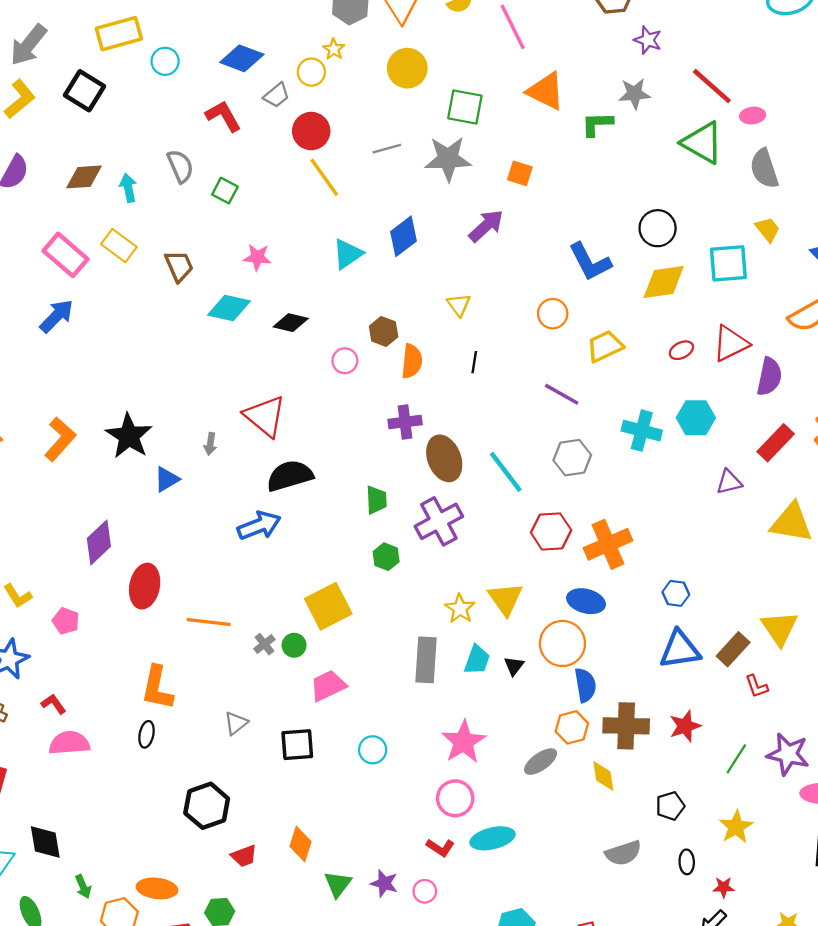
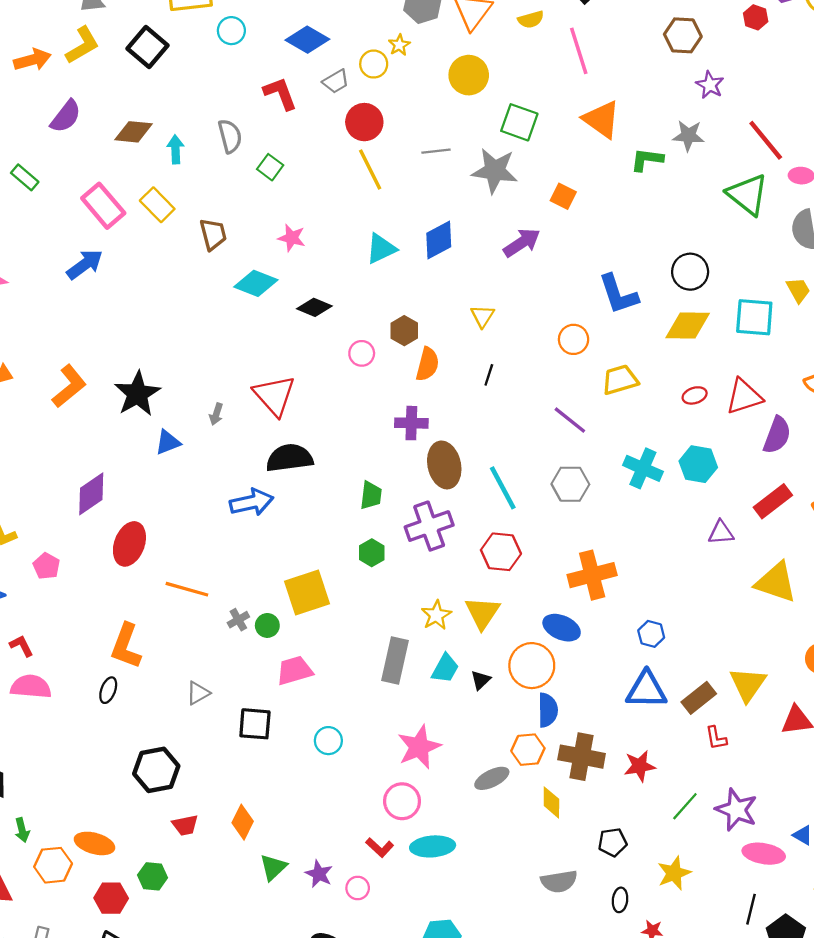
red hexagon: (551, 531) -> (501, 552), moved

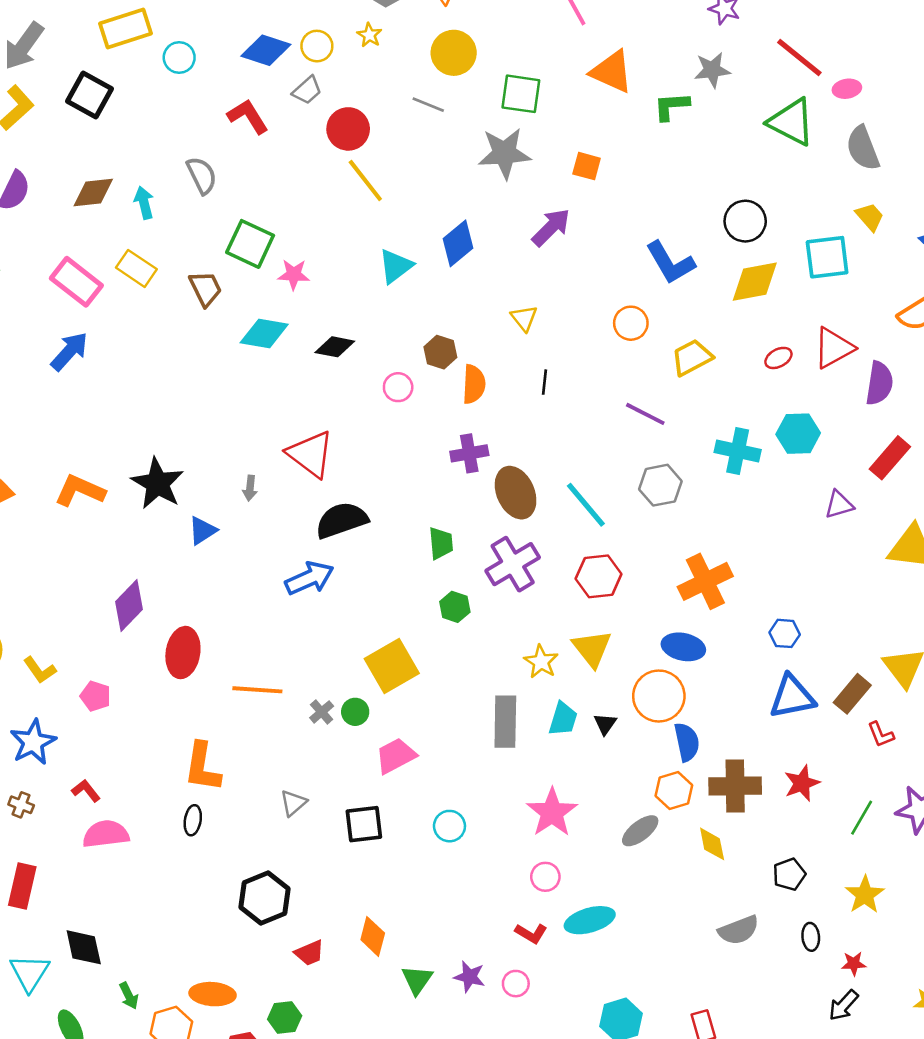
yellow circle: (374, 64) -> (317, 46), moved
gray line: (436, 151) -> (428, 105), moved, turned 40
green square: (270, 167) -> (250, 244), moved, size x1.6
orange L-shape: (69, 386) -> (80, 491), turned -105
pink circle: (402, 801) -> (545, 877), size x0.7

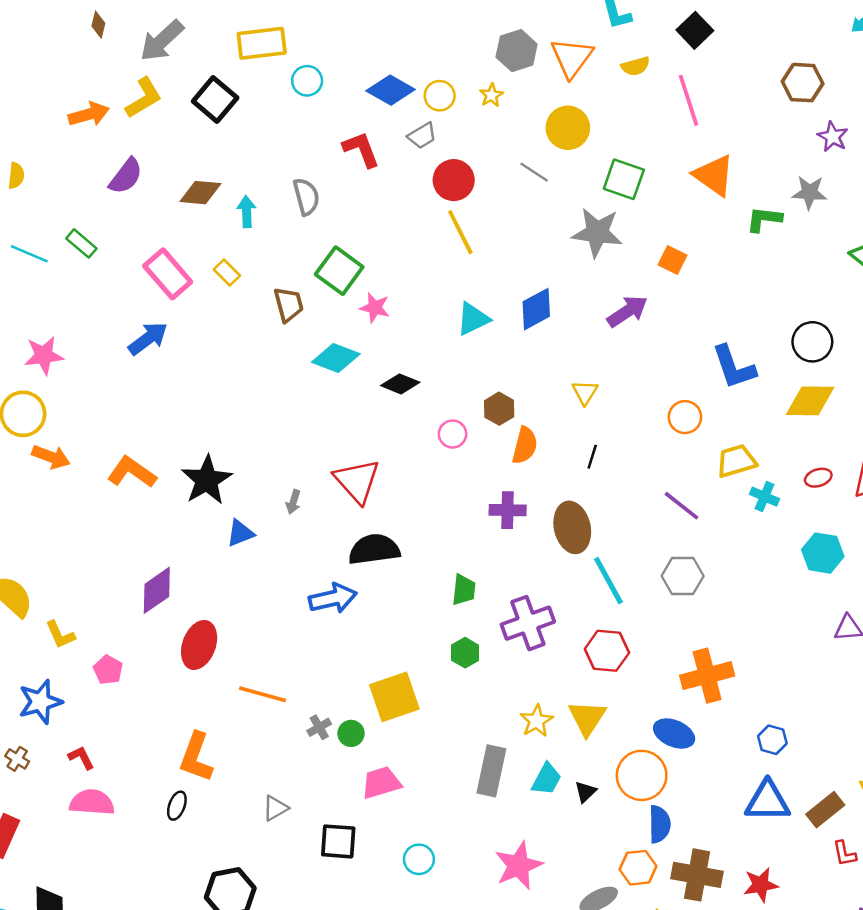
yellow rectangle: (136, 268) -> (227, 272), size x0.7
cyan cross: (738, 451) -> (765, 497), moved, size x0.7
brown ellipse: (516, 493) -> (572, 527), moved

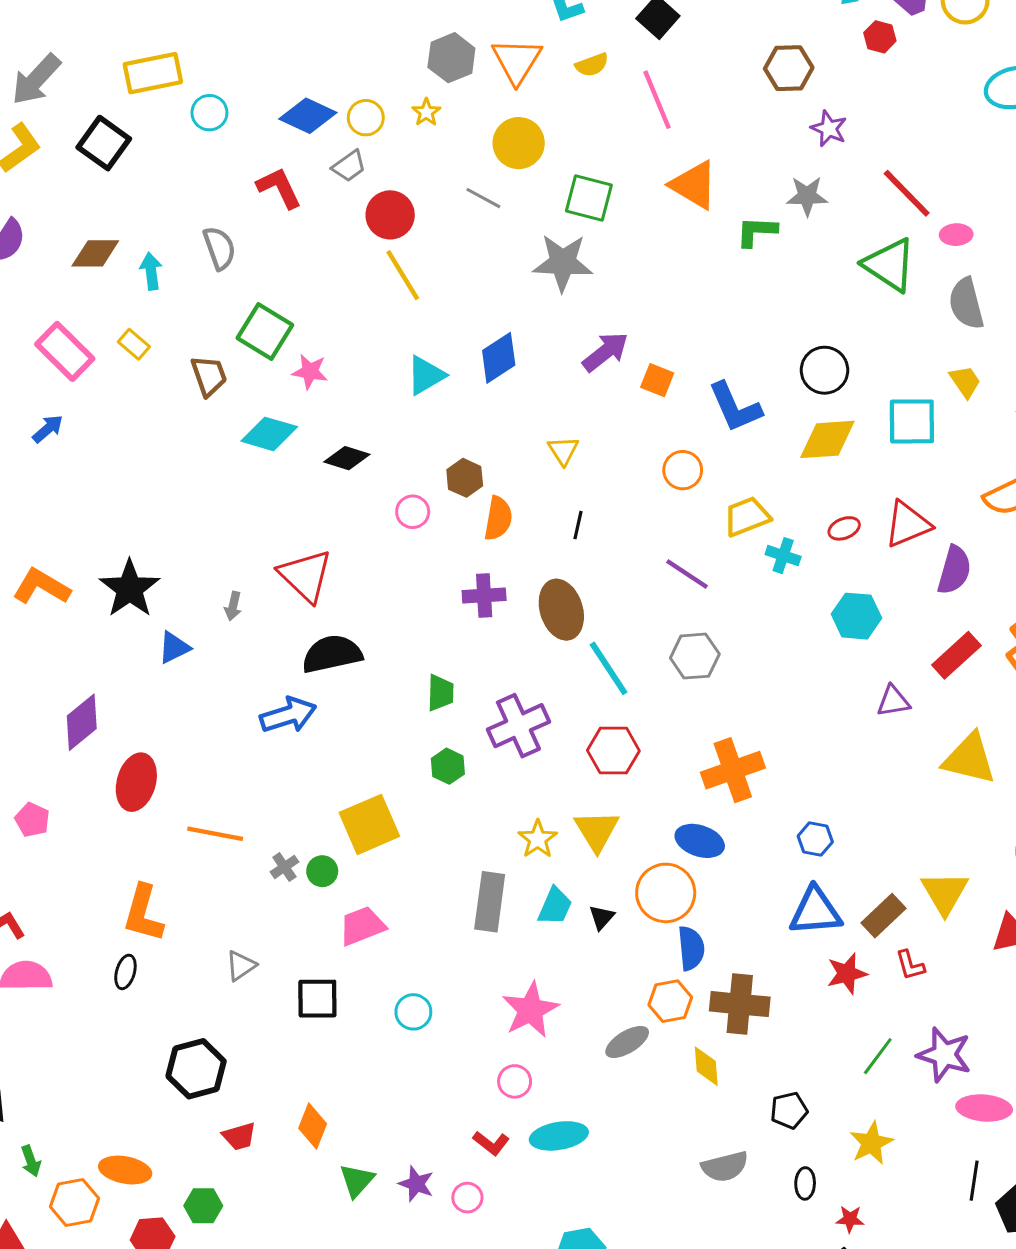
orange square: (673, 260) -> (657, 380), moved
blue arrow: (148, 338) -> (48, 429), size x0.7
red star: (761, 885) -> (847, 974), moved

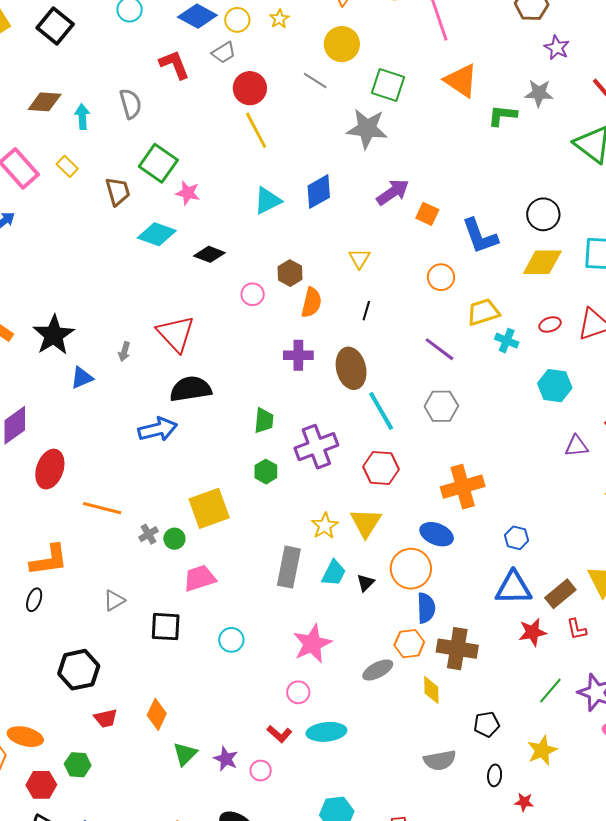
orange L-shape: (143, 913) -> (49, 560), turned -117

